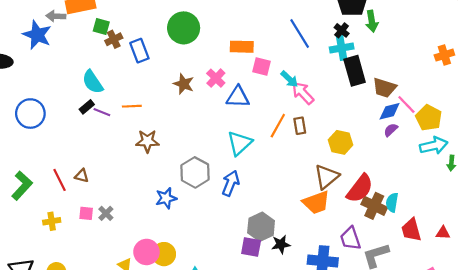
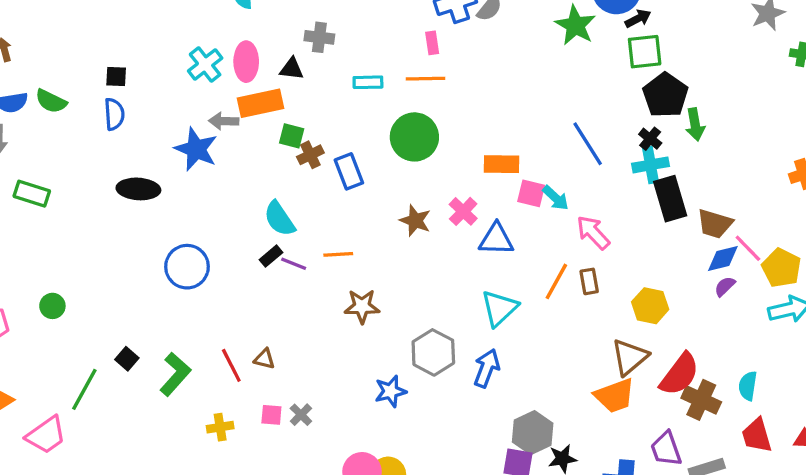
cyan arrow: (289, 79) -> (556, 198), moved
cyan semicircle: (392, 202) -> (748, 386), moved

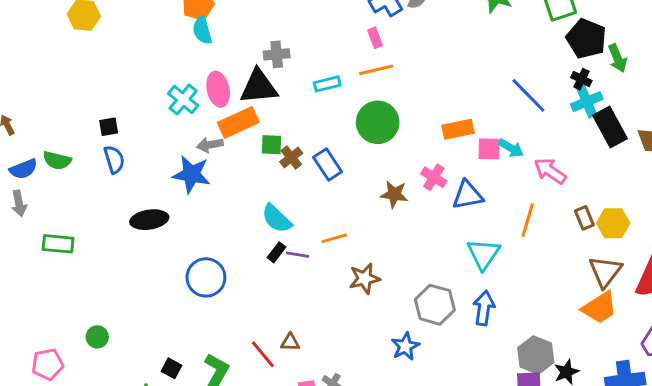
black triangle: (292, 69) -> (259, 87), size x1.8
brown rectangle: (589, 281) -> (584, 218), moved

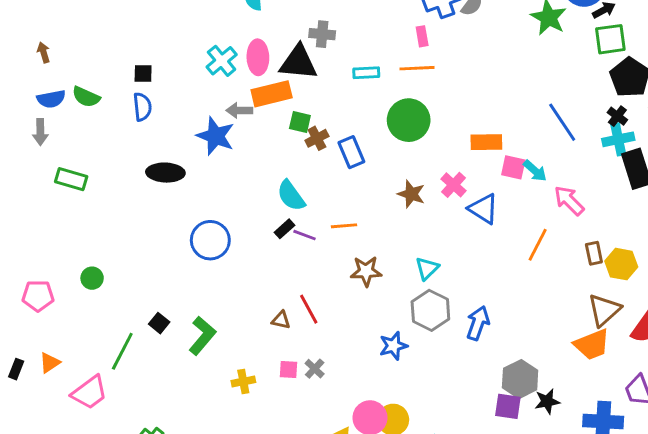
blue triangle: (468, 195) -> (483, 209), turned 32
cyan triangle: (483, 254) -> (427, 268), moved, size x0.7
red line: (263, 354) -> (309, 309), moved

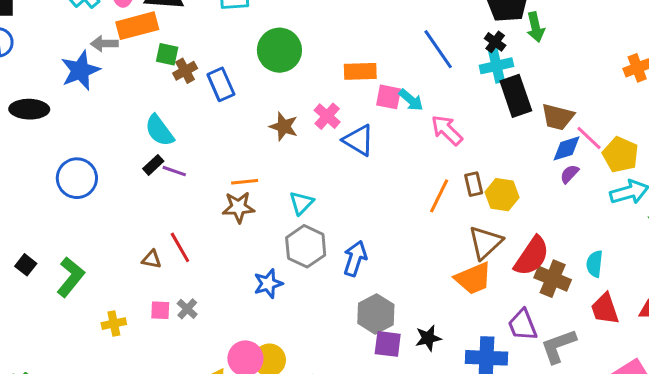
blue star: (216, 136) -> (80, 70), turned 30
orange line: (344, 226) -> (245, 182), moved
orange line: (538, 245) -> (439, 196), moved
gray hexagon: (520, 379) -> (376, 314), moved

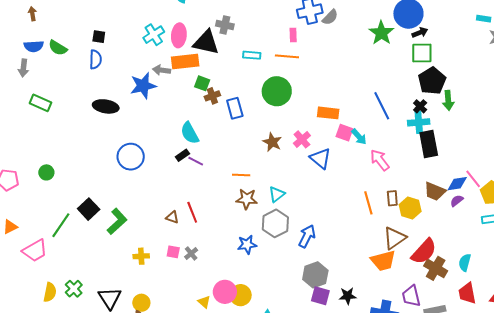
brown trapezoid: (558, 117) -> (435, 191), moved
orange line: (439, 196) -> (368, 203), turned -50
brown star: (238, 207) -> (247, 199), moved
black square: (26, 265) -> (89, 209), size x1.5

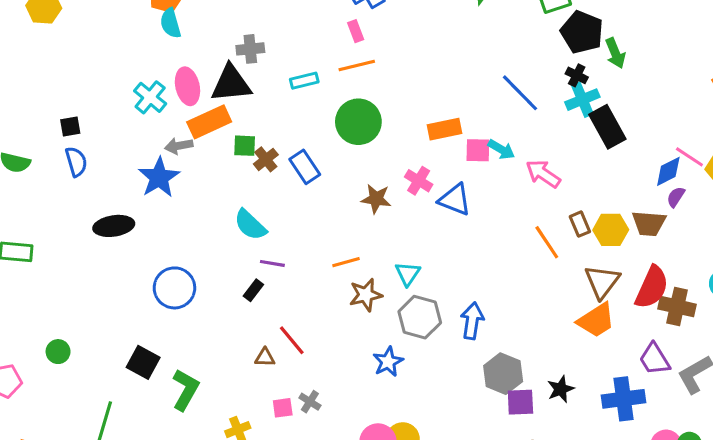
black rectangle: (182, 155) -> (253, 290), moved
brown trapezoid: (435, 191) -> (649, 223), moved
black square: (89, 209) -> (143, 362), moved

